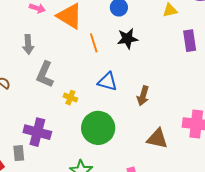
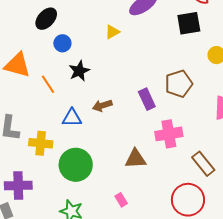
purple rectangle: (190, 41) -> (147, 99), moved
brown arrow: (143, 96) -> (102, 106), moved, turned 72
yellow cross: (70, 98) -> (41, 143), size x1.6

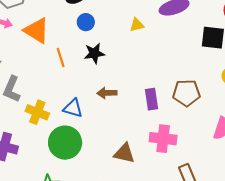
blue triangle: (72, 118) -> (73, 108), moved

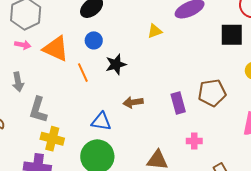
blue circle: (86, 22) -> (94, 40), moved
yellow cross: (37, 112) -> (52, 139), moved
pink cross: (163, 139) -> (194, 141), size x0.6

